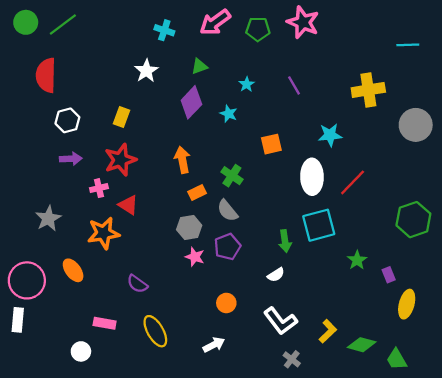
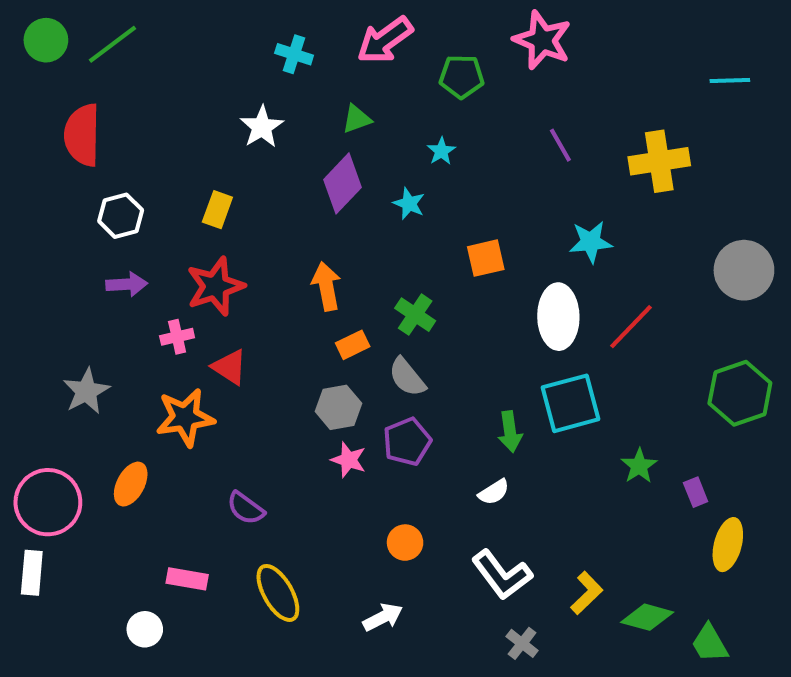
green pentagon: (258, 29) -> (462, 76), moved
purple line: (294, 85) -> (560, 145), moved
gray circle: (416, 125) -> (744, 270), moved
orange ellipse: (73, 270) -> (131, 484), turned 65

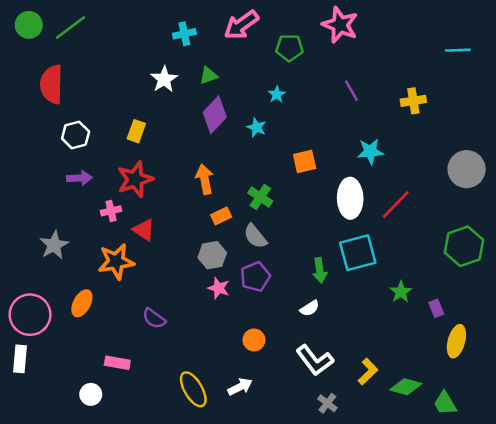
cyan cross: (294, 54) -> (184, 34), turned -30
green triangle: (357, 119) -> (208, 76), moved
yellow cross: (659, 161) -> (413, 101), size x0.7
yellow ellipse: (278, 593) -> (193, 389), moved

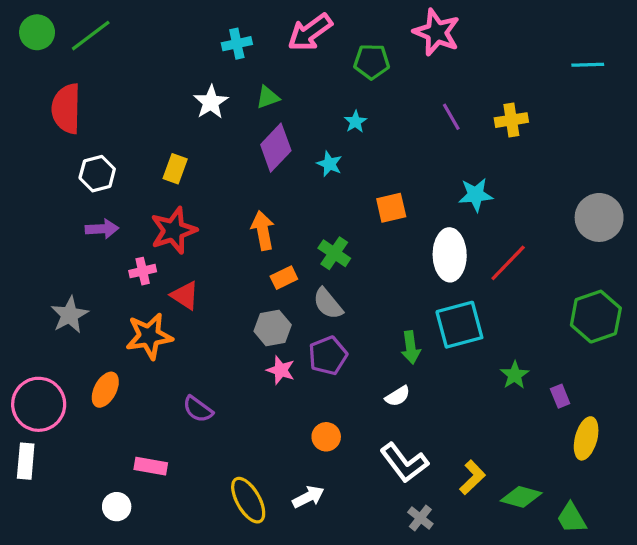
yellow cross: (413, 101) -> (511, 120), moved

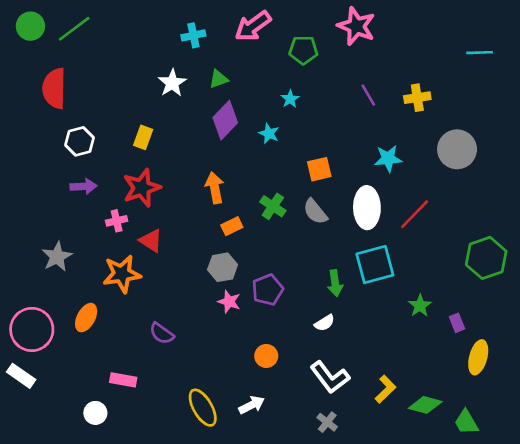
gray circle: (599, 217) -> (457, 149), moved
gray semicircle: (328, 304) -> (315, 212), moved
white rectangle: (26, 461) -> (21, 376), turned -60
gray cross: (420, 518) -> (327, 422), moved

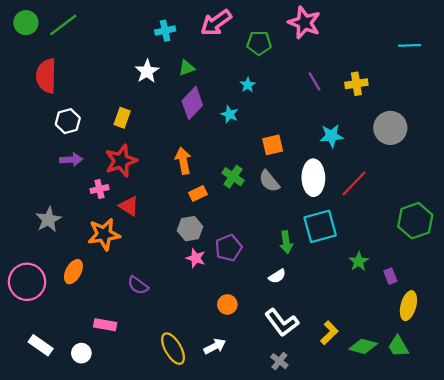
white rectangle: (21, 376) -> (41, 345), moved
green trapezoid: (466, 422) -> (398, 346), moved

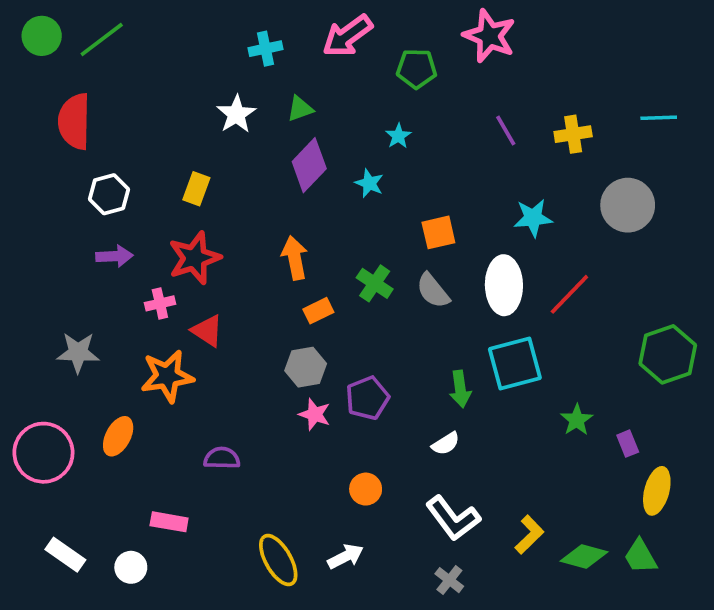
cyan line: (410, 45) -> (659, 118), moved
gray star: (49, 220) -> (78, 353), turned 30
purple semicircle: (138, 285) -> (222, 458), turned 145

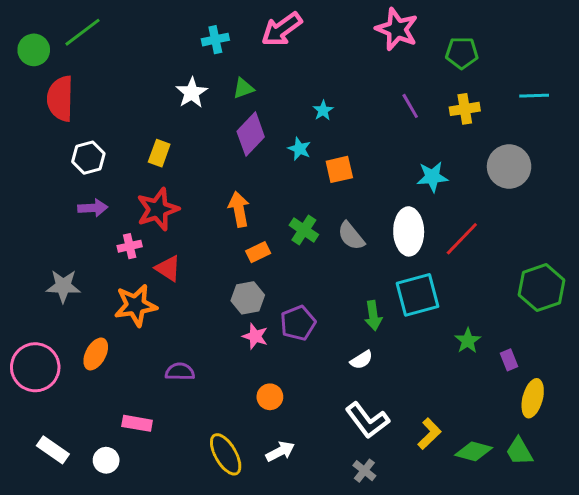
green circle: (42, 36) -> (34, 50), moved
green pentagon: (417, 69) -> (462, 53), moved
orange square: (438, 232) -> (339, 169), moved
orange circle: (366, 489) -> (270, 397), moved

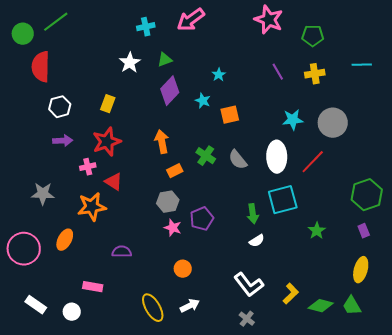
gray circle: (509, 167) -> (333, 123), moved
white semicircle: (361, 360) -> (257, 241), moved
purple rectangle: (509, 360) -> (364, 231), moved

